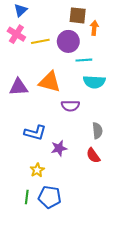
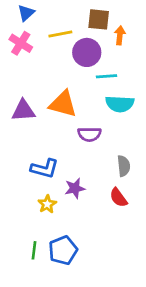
yellow line: (40, 41) -> (60, 34), moved
yellow star: (37, 170) -> (47, 204), moved
blue pentagon: (50, 197) -> (63, 250), turned -30

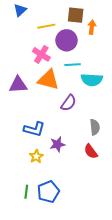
pink cross: (21, 43) -> (41, 54), moved
cyan line: (107, 76) -> (73, 65), moved
purple semicircle: (89, 134) -> (69, 103), turned -54

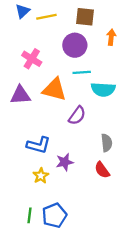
yellow line: (46, 26) -> (46, 17), moved
orange arrow: (92, 27) -> (111, 37), moved
pink cross: (41, 54) -> (32, 59), moved

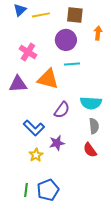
cyan semicircle: (103, 89) -> (91, 103), moved
purple semicircle: (77, 116) -> (62, 110), moved
blue L-shape: (39, 145) -> (34, 128), turned 30

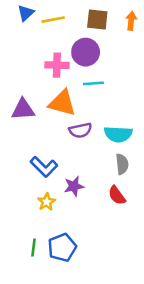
orange arrow: (98, 33) -> (131, 21), moved
pink cross: (28, 52) -> (57, 65), moved, turned -30
purple semicircle: (62, 110) -> (80, 130), moved, turned 42

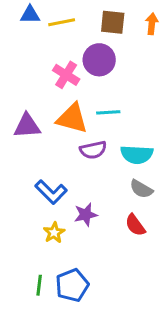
blue triangle: (26, 13) -> (30, 15), turned 42
pink cross: (57, 65) -> (66, 75), turned 30
cyan line: (93, 83) -> (108, 112), moved
gray semicircle: (122, 164) -> (141, 189), turned 126

